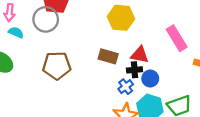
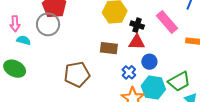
brown pentagon: (57, 66) -> (77, 74), moved
black cross: (135, 70) -> (137, 25), moved, turned 32

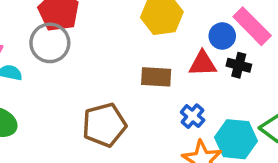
black cross: (137, 25) -> (239, 65), moved
blue circle: (149, 62) -> (222, 36), moved

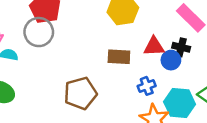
blue circle: (222, 36) -> (171, 60), moved
blue cross: (193, 116) -> (147, 86), turned 30

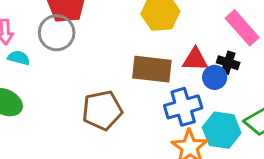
brown rectangle: (119, 57) -> (152, 69), size x1.4
blue cross: (147, 86) -> (183, 107), size x1.6

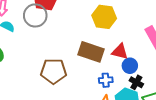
black cross: (228, 63) -> (136, 82), moved
blue cross: (183, 107) -> (106, 80), size x0.6

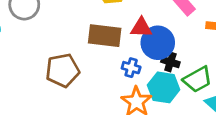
blue circle: (130, 66) -> (158, 43), size x1.6
blue cross: (106, 80) -> (131, 68), turned 32

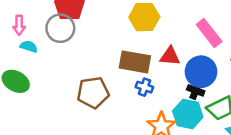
blue circle: (158, 43) -> (201, 72), moved
blue cross: (131, 68) -> (144, 87), moved

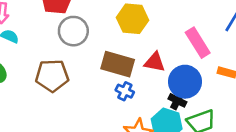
gray circle: (60, 28) -> (73, 31), moved
brown pentagon: (93, 93) -> (52, 76), moved

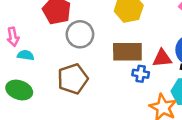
red triangle: (155, 62) -> (162, 58), moved

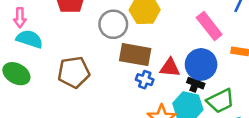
gray circle: (80, 34) -> (113, 24), moved
cyan semicircle: (26, 55) -> (30, 39), size x1.5

